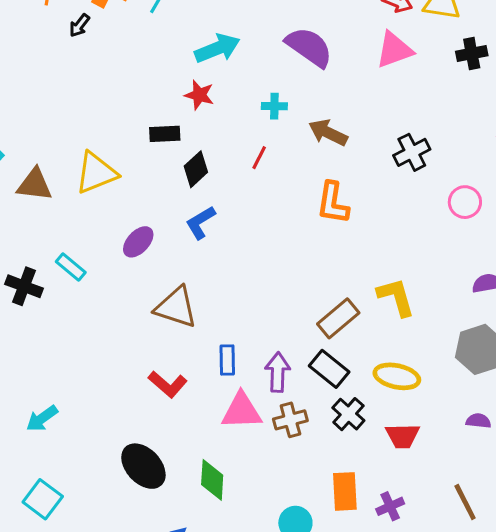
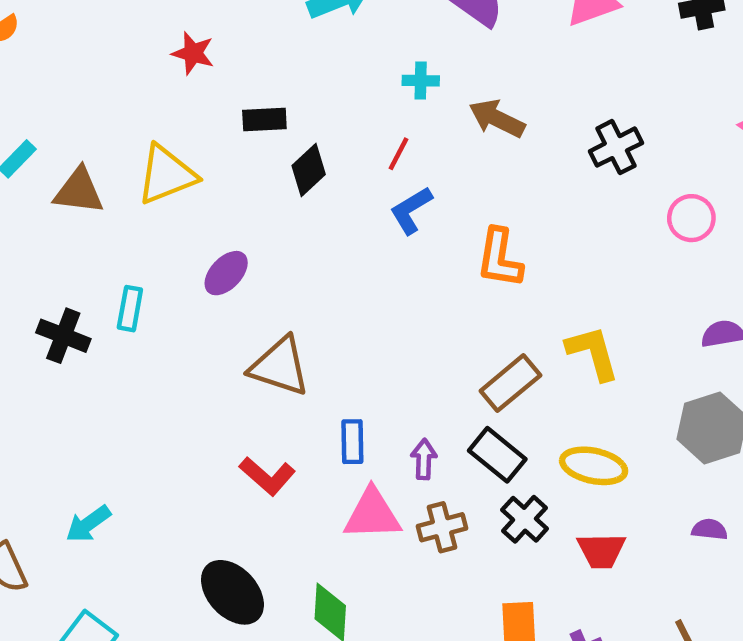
red star: (199, 95) -> (193, 53), moved
orange L-shape: (333, 203) -> (500, 258), moved
blue L-shape: (201, 222) -> (411, 210), moved
cyan rectangle: (71, 267) -> (130, 309), turned 60
purple arrow: (278, 372) -> (424, 459), size x0.7

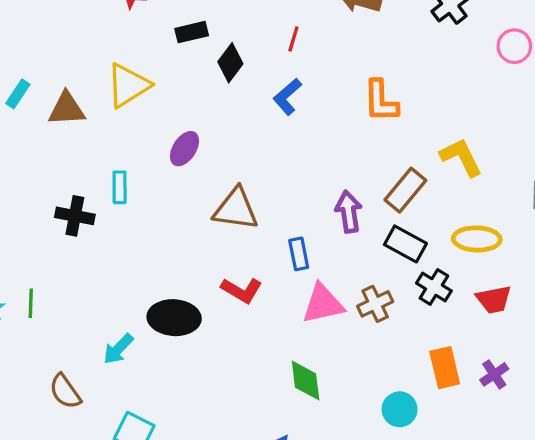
blue L-shape: (411, 210) -> (287, 97), moved
purple arrow: (424, 459) -> (349, 212), moved, size x1.4
black ellipse: (232, 592) -> (174, 318), moved, turned -33

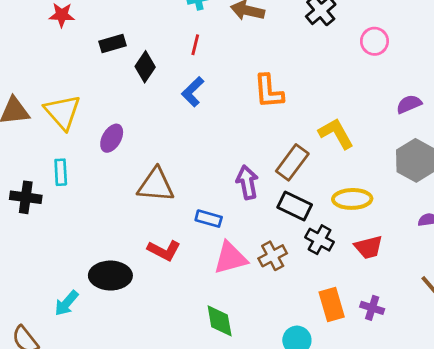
yellow triangle: (128, 85) -> (63, 112), moved, turned -36
blue rectangle: (299, 254) -> (209, 219), turned -60
purple cross: (494, 374) -> (372, 308), turned -35

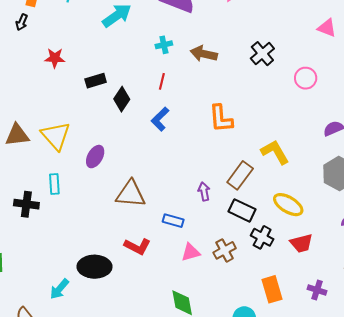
purple arrow: (247, 182) -> (204, 192), size x0.7
yellow ellipse: (352, 199) -> (288, 205), turned 32
pink triangle: (230, 258) -> (191, 252), size x0.7
purple cross: (372, 308) -> (317, 290), moved

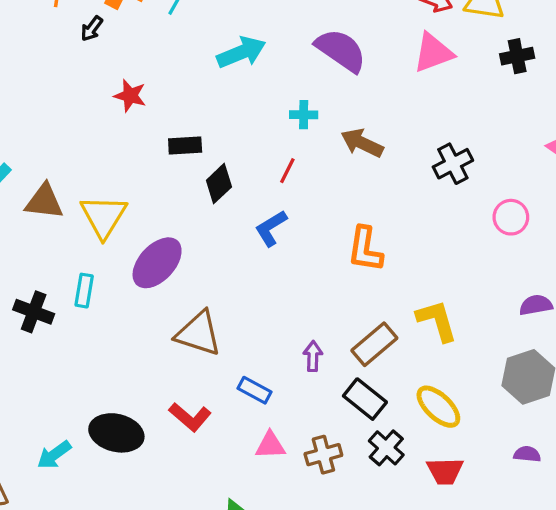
purple ellipse: (95, 157) -> (157, 263), size x1.5

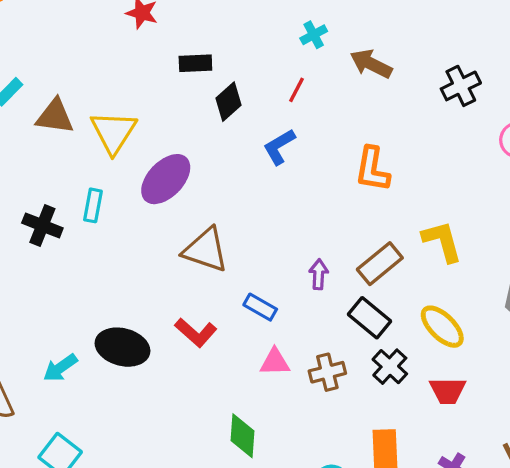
cyan cross: (304, 115) -> (314, 35), turned -30

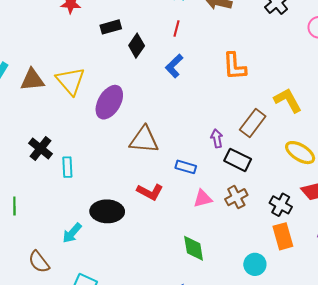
cyan rectangle: (93, 205) -> (67, 167), moved
black cross: (42, 226) -> (40, 148), turned 30
black rectangle: (370, 318) -> (238, 160), moved
black cross: (390, 367) -> (281, 205), moved

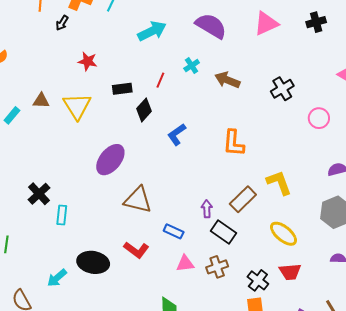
red line: (177, 29) -> (160, 80), moved
brown triangle: (32, 80) -> (41, 101), moved, size x0.7
yellow triangle: (70, 81) -> (77, 106), moved

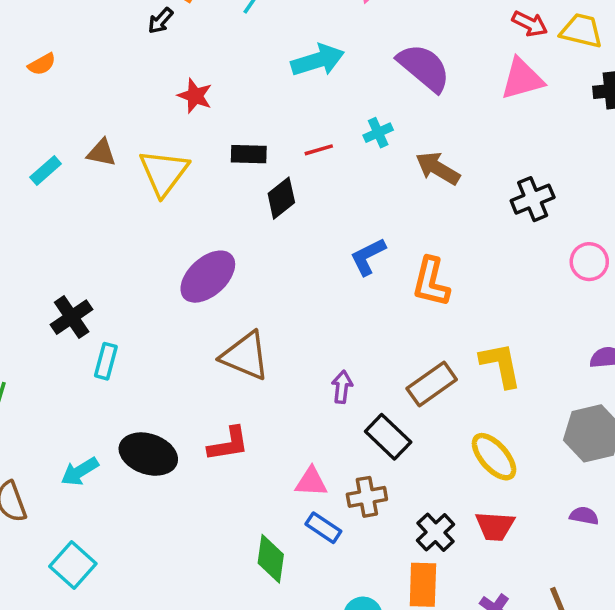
red line: (160, 80) -> (319, 150), turned 42
blue L-shape: (177, 134) -> (368, 257), moved
purple arrow: (207, 209) -> (342, 387), moved
blue rectangle: (174, 231) -> (323, 528), moved
red L-shape: (136, 250) -> (228, 444), turned -55

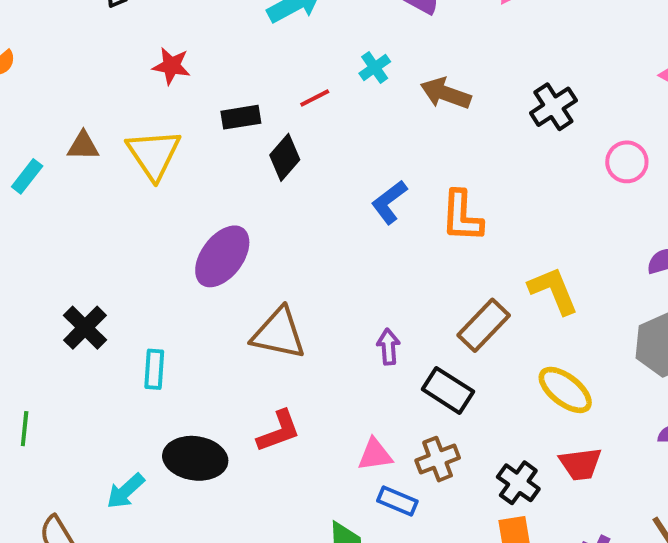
cyan rectangle: (106, 361) -> (154, 369), moved

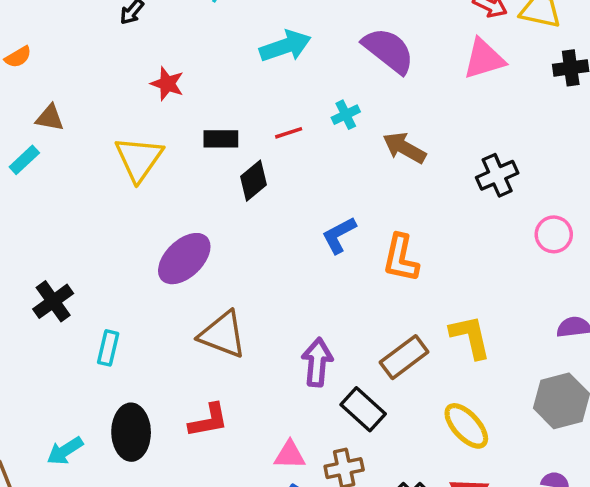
brown triangle: (83, 146) -> (50, 118), moved
purple arrow: (388, 347) -> (317, 362), size x1.5
black ellipse: (195, 458) -> (131, 432), turned 72

